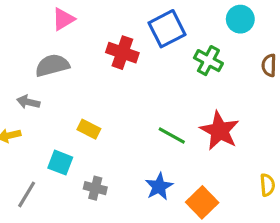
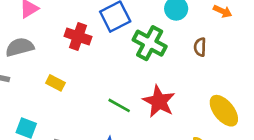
green cross: (208, 61) -> (150, 43), size x1.4
yellow rectangle: (89, 129) -> (55, 83), moved

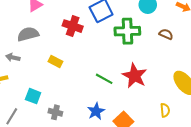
green cross: (150, 43) -> (127, 31), turned -30
brown semicircle: (200, 47) -> (166, 34), turned 112

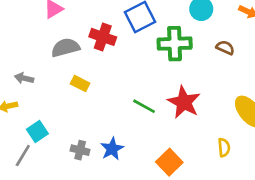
gray semicircle: (28, 34) -> (65, 48), moved
cyan square: (33, 96) -> (37, 131), moved, turned 35
blue star: (96, 111) -> (112, 149), moved

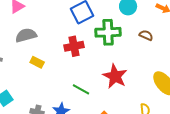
red cross: (103, 37) -> (74, 46), moved, turned -30
green line: (144, 106) -> (81, 89), moved

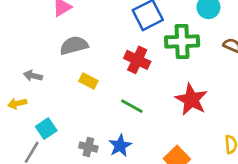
red cross: (74, 46) -> (137, 60), turned 36
green line: (81, 89) -> (132, 106), moved

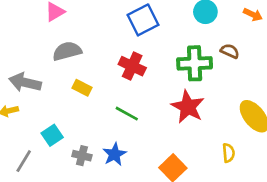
green cross: (182, 41) -> (195, 63), moved
gray arrow: (33, 76) -> (25, 82), size x1.6
cyan square: (46, 129) -> (52, 135), moved

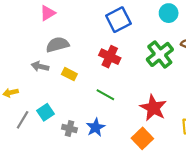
green cross: (195, 63) -> (160, 54), turned -36
gray arrow: (25, 82) -> (40, 66), moved, size x0.7
red star: (188, 107) -> (153, 108), moved
gray line: (24, 161) -> (23, 120), moved

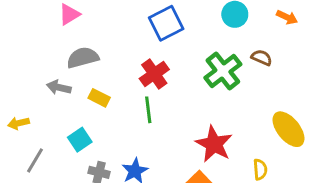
red cross: (110, 57) -> (154, 74), turned 30
green line: (105, 95) -> (148, 110), moved, turned 54
cyan square: (45, 112) -> (80, 140), moved

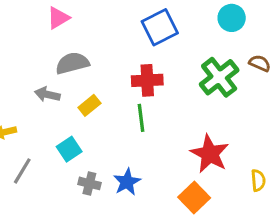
red cross: (154, 74) -> (147, 80), turned 32
yellow rectangle: (99, 98) -> (89, 105), turned -66

